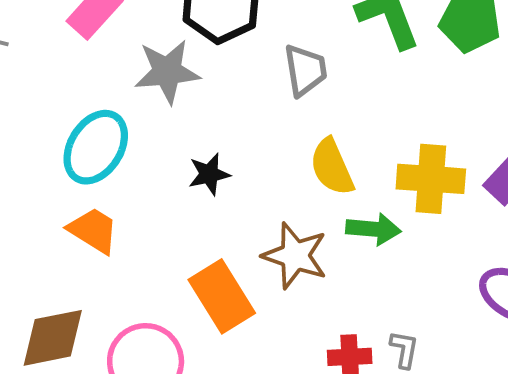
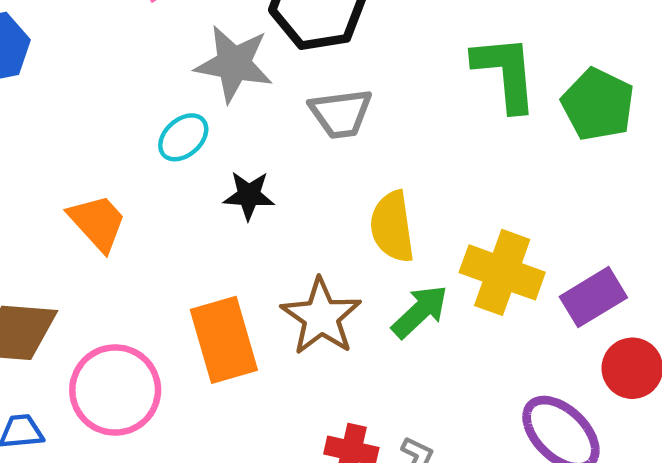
gray trapezoid: (305, 70) -> (341, 113), moved, turned 76
cyan ellipse: (96, 147) -> (183, 137), moved, size x0.6
green arrow: (373, 229) -> (420, 312), turned -64

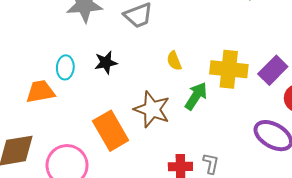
cyan ellipse: (183, 137) -> (65, 67), moved, turned -30
orange trapezoid: (97, 222) -> (40, 92), turned -44
yellow semicircle: (392, 227) -> (174, 61), size x0.6

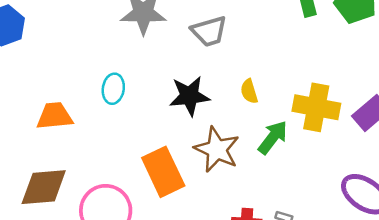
black star: (106, 63) -> (189, 96), moved, size x1.4
orange trapezoid: (40, 92) -> (55, 116), moved

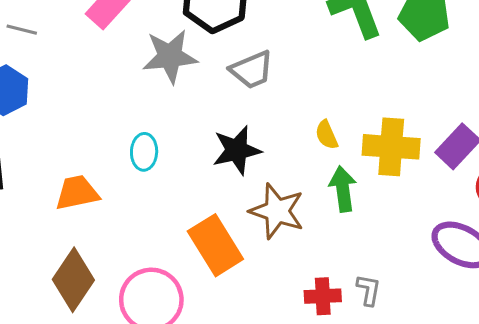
yellow semicircle: (249, 91) -> (326, 135), moved
green arrow: (273, 137) -> (343, 189), turned -39
brown diamond: (44, 187) -> (73, 280), turned -45

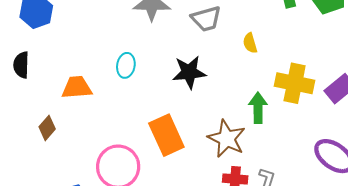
yellow semicircle: (326, 135) -> (250, 43), moved
brown star: (277, 211) -> (227, 139), moved
brown diamond: (73, 280) -> (47, 128), moved, size x0.6

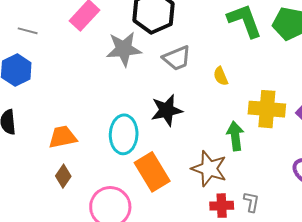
cyan ellipse: (126, 65) -> (124, 134), moved, size x1.6
brown diamond: (47, 128) -> (63, 176), moved

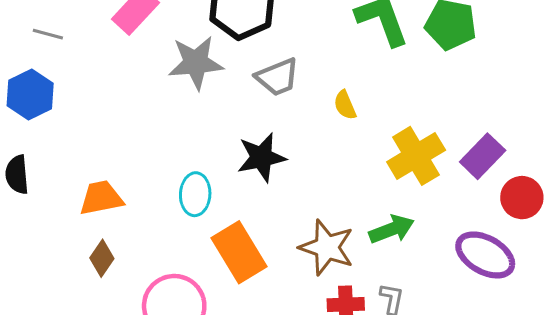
yellow cross: (267, 109) -> (416, 156), turned -36
cyan ellipse: (124, 134) -> (195, 194), size x0.7
green arrow: (235, 136) -> (392, 229), moved, turned 76

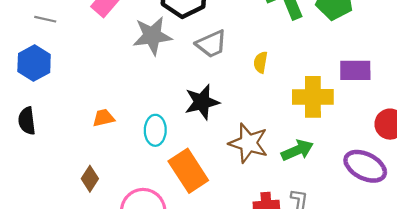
yellow semicircle: (345, 105) -> (261, 62), turned 35
yellow cross: (416, 156) -> (313, 97), turned 33
purple rectangle: (483, 156) -> (355, 70), moved, turned 48
orange trapezoid: (101, 198) -> (103, 118), moved, size x0.7
brown star: (327, 247) -> (248, 143), moved

